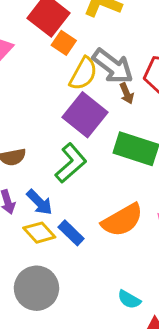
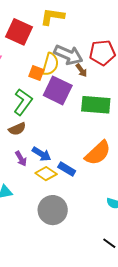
orange square: (64, 43) -> (36, 73), moved
green L-shape: (71, 163) -> (23, 102), moved

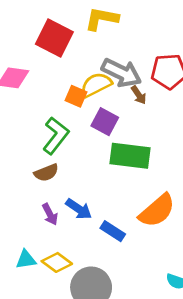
yellow semicircle: (50, 64) -> (96, 85), turned -135
purple square: (58, 90) -> (105, 122), size x0.7
green rectangle: (96, 105) -> (130, 156), moved
yellow diamond: (46, 174) -> (57, 262), moved

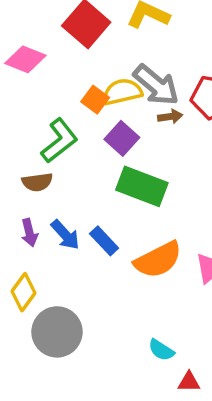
brown arrow: (139, 95) -> (170, 117), turned -78
blue rectangle: (113, 231) -> (104, 241), moved
yellow diamond: (57, 262) -> (24, 292), turned 76

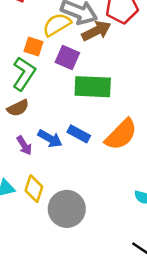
orange square: (95, 100) -> (33, 46), moved
brown arrow: (170, 117) -> (96, 31), size x1.6

